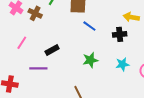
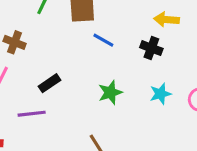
brown cross: (35, 13) -> (15, 42), moved
black cross: (120, 34) -> (151, 48), turned 32

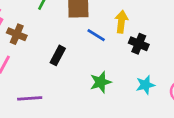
yellow arrow: (166, 19) -> (121, 22), moved, turned 90
black rectangle: (50, 83) -> (58, 55), moved, turned -30

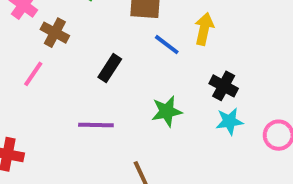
black cross: (139, 44) -> (224, 86), moved
purple line: (30, 98) -> (96, 125), moved

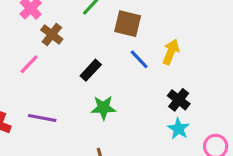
green star: (167, 111) -> (103, 108), moved
cyan star: (229, 121) -> (179, 129), turned 30
purple line: (96, 125) -> (42, 118), moved

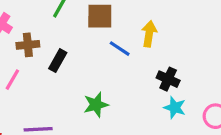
brown cross: (52, 35) -> (28, 45), turned -30
black rectangle: (91, 70) -> (58, 61), moved

